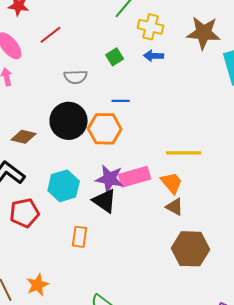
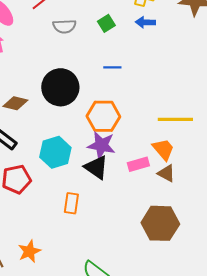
gray semicircle: (76, 77) -> (64, 26), moved
orange hexagon: (105, 129) -> (103, 116), moved
pink rectangle: (135, 177) -> (138, 164), moved, size x0.7
brown hexagon: (191, 249) -> (160, 223), moved

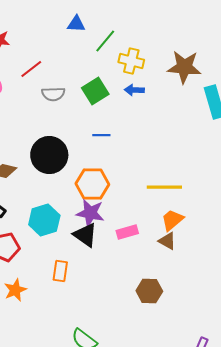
green square: (106, 23) -> (95, 91), size x1.5
orange trapezoid: (163, 149) -> (172, 220), moved, turned -90
brown triangle: (166, 173) -> (167, 241), moved
brown hexagon: (160, 223) -> (149, 291), size x0.7
orange star: (29, 251) -> (15, 290), moved

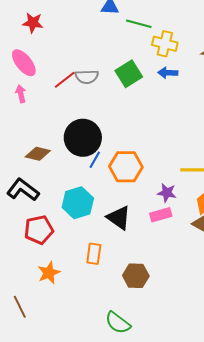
green line: (105, 41) -> (139, 24), turned 65
red line: (31, 69) -> (65, 80), moved
blue line: (101, 135) -> (95, 160), moved, turned -60
purple star: (90, 213) -> (167, 193), moved, size x0.7
brown hexagon: (149, 291) -> (136, 276), moved

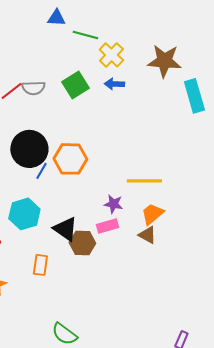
yellow cross: (165, 44) -> (111, 55), turned 30
orange hexagon: (126, 167) -> (70, 159), moved
brown hexagon: (136, 276) -> (82, 243), moved

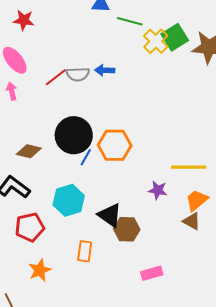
blue arrow: (114, 84) -> (105, 70), moved
green square: (75, 85) -> (175, 37), moved
pink rectangle: (107, 226) -> (152, 273), moved

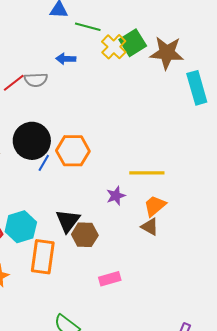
blue arrow: (105, 70) -> (66, 59), moved
purple star: (158, 190) -> (116, 196), turned -30
cyan hexagon: (69, 200) -> (21, 227), moved
black triangle: (110, 215) -> (68, 221), turned 32
orange rectangle: (85, 251) -> (43, 257), size x1.6

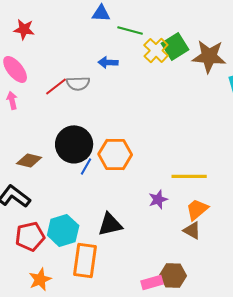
black triangle: (68, 221) -> (110, 224), turned 40
brown hexagon: (85, 235) -> (173, 275), moved

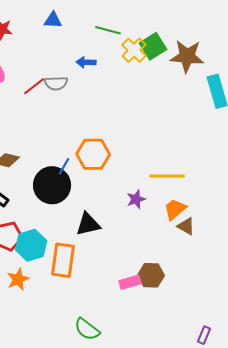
blue triangle: (101, 13) -> (53, 20), moved
black circle: (74, 144) -> (52, 185), moved
cyan hexagon: (63, 230) -> (31, 245), moved
brown triangle: (192, 230) -> (186, 226), moved

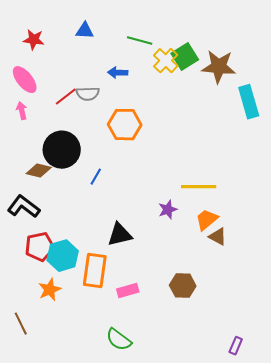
orange hexagon: (93, 154) -> (125, 125), moved
black circle: (52, 185) -> (62, 150), moved
pink rectangle: (130, 282) -> (128, 291), moved

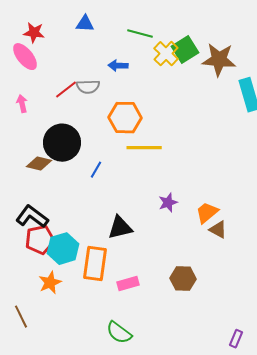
pink ellipse: (25, 80) -> (25, 57), moved
yellow line: (199, 187) -> (144, 148), moved
black L-shape: (24, 207) -> (32, 217), moved

